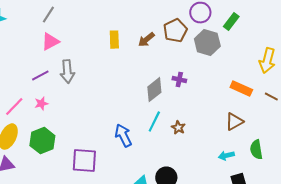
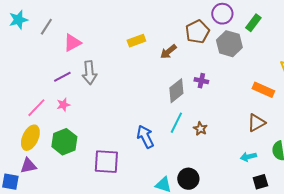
gray line: (48, 15) -> (46, 27), moved
yellow rectangle: (114, 40) -> (136, 41), turned 72
brown arrow: (146, 40) -> (168, 52), moved

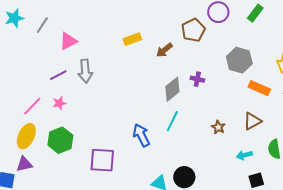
green rectangle: (253, 23) -> (255, 13), moved
gray hexagon: (229, 44) -> (239, 60), moved
brown star: (200, 129) -> (218, 127), moved

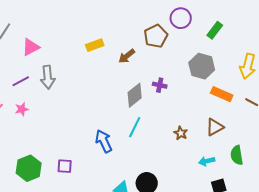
green rectangle: (255, 13) -> (215, 30), moved
green hexagon: (60, 140) -> (29, 168), moved
purple square: (102, 160) -> (65, 166), size x0.6

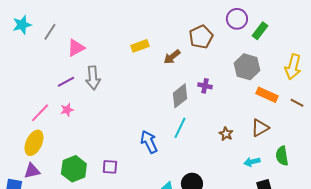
purple circle: (181, 18) -> (237, 19), moved

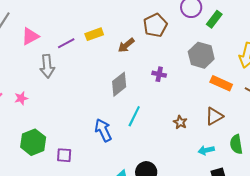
purple line: (66, 82) -> (66, 43), moved
gray diamond: (180, 96) -> (119, 84), moved
green hexagon: (74, 169) -> (33, 142), moved

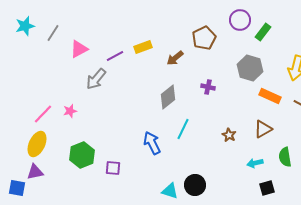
gray arrow: (47, 66) -> (96, 79), turned 45

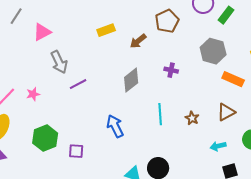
purple line: (115, 56) -> (78, 84), moved
gray arrow: (96, 79) -> (59, 62), turned -65
cyan line: (183, 129) -> (160, 114), moved, turned -30

